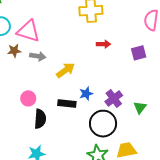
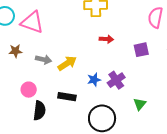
brown star: (14, 51) -> (15, 51), moved
gray arrow: (38, 56) -> (43, 59), moved
blue star: (86, 94) -> (94, 80), moved
purple cross: (114, 99) -> (116, 80), moved

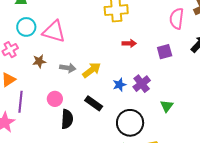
black rectangle: (67, 97) -> (94, 103), turned 30

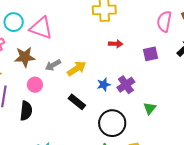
brown star: (39, 61) -> (25, 57), size x1.5
gray arrow: (68, 68) -> (53, 65), turned 140
pink circle: (55, 99) -> (35, 85), moved
black semicircle: (67, 119) -> (26, 111), moved

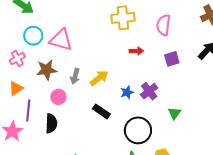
pink semicircle: (164, 22) -> (164, 25), moved
gray arrow: (53, 65) -> (75, 76), turned -42

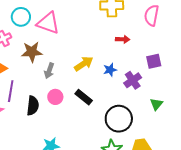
purple square: (172, 59) -> (154, 61), moved
gray arrow: (75, 76) -> (49, 71), moved
blue star: (127, 92) -> (110, 70), moved
pink circle: (58, 97) -> (55, 97), moved

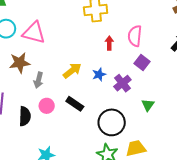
pink semicircle: (152, 15) -> (135, 36), moved
red arrow: (123, 39) -> (109, 43), turned -88
purple square: (154, 61) -> (142, 62), turned -35

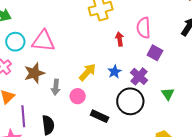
black rectangle: (75, 104) -> (100, 116), moved
pink circle: (47, 106) -> (78, 96), moved
black circle: (112, 122) -> (130, 101), moved

